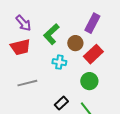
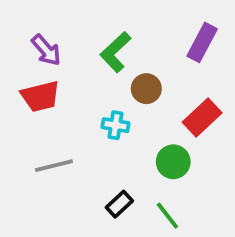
purple rectangle: (92, 23) -> (202, 42), moved
green L-shape: (51, 34) -> (115, 52), moved
red rectangle: (93, 54) -> (202, 117), moved

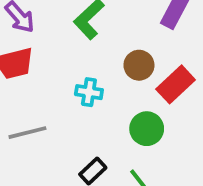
brown circle: (146, 89) -> (139, 65), moved

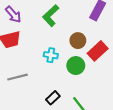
green circle: (147, 129) -> (76, 66), moved

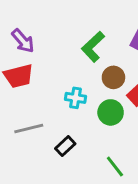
green L-shape: (51, 16) -> (93, 47), moved
black rectangle: (53, 98) -> (65, 146), moved

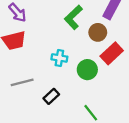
brown circle: (113, 77) -> (98, 32), moved

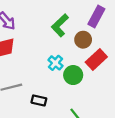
cyan cross: (59, 58) -> (55, 63), moved, turned 32
black rectangle: (51, 96) -> (39, 100), turned 56

